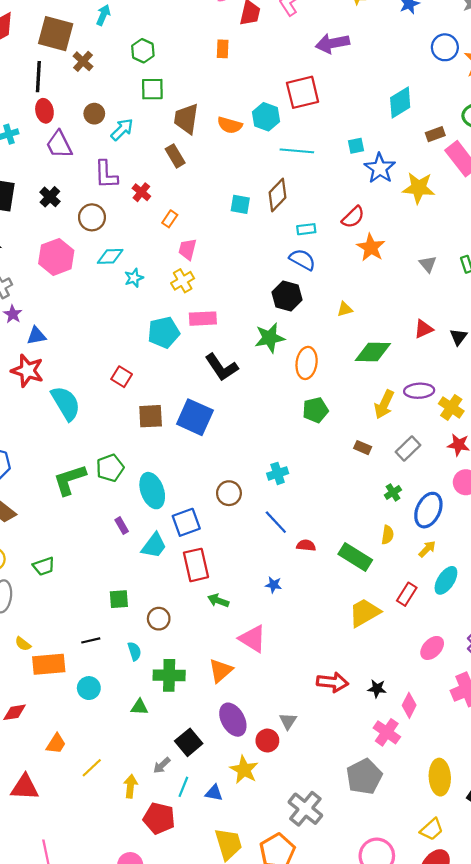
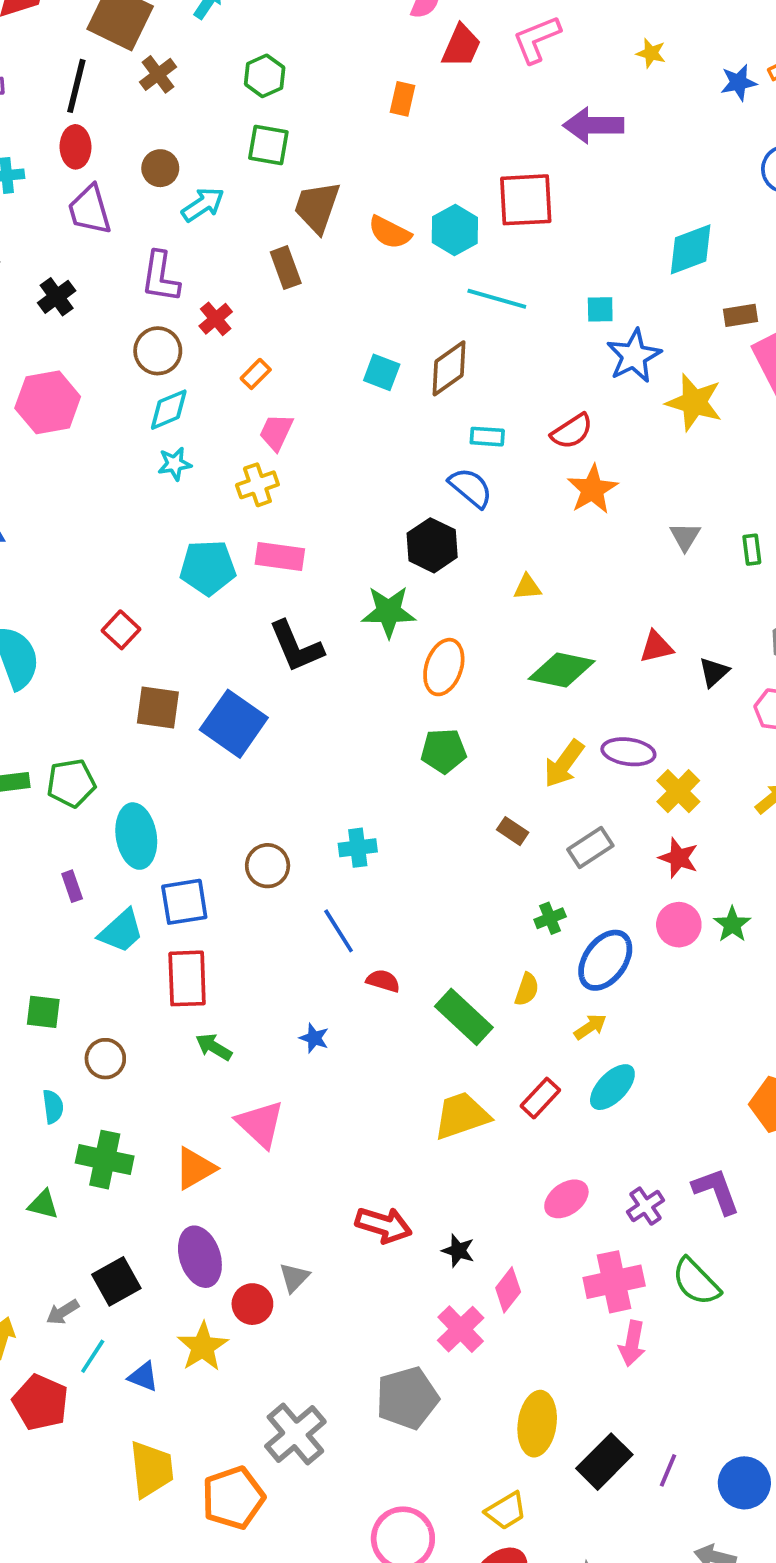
brown circle: (92, 217) -> (158, 351), moved
cyan diamond: (110, 256) -> (169, 410), moved, turned -32

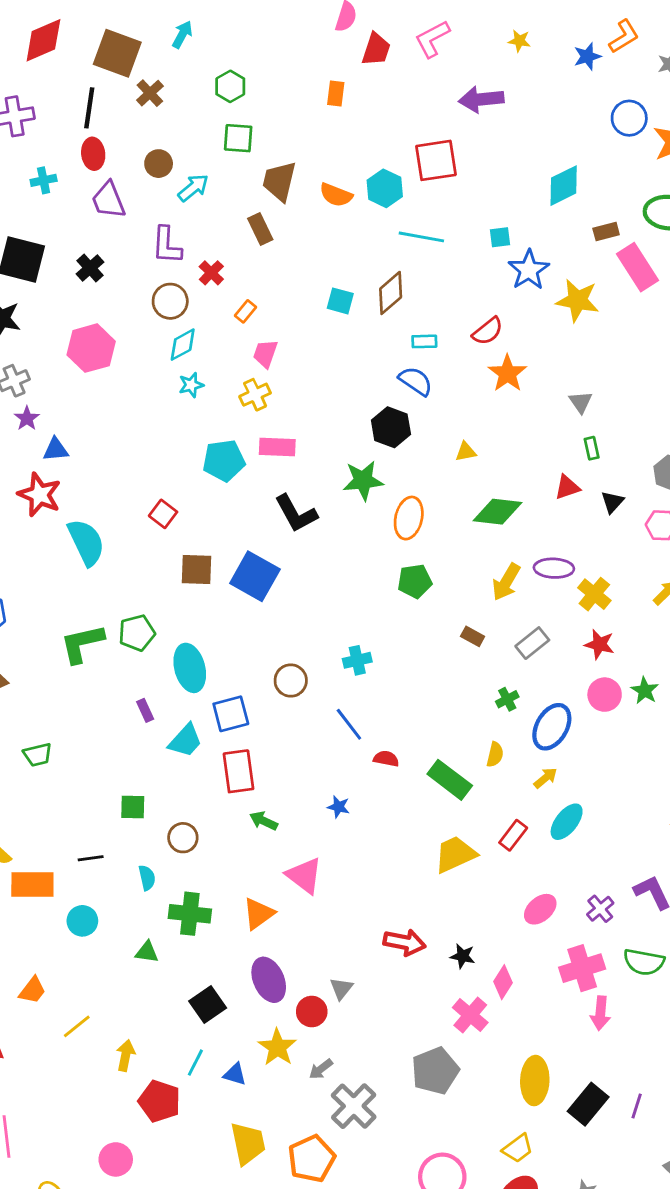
green rectangle: (752, 550) -> (592, 448), moved
green semicircle: (696, 1282) -> (644, 962), turned -30
gray arrow: (63, 1312) -> (321, 1069), moved

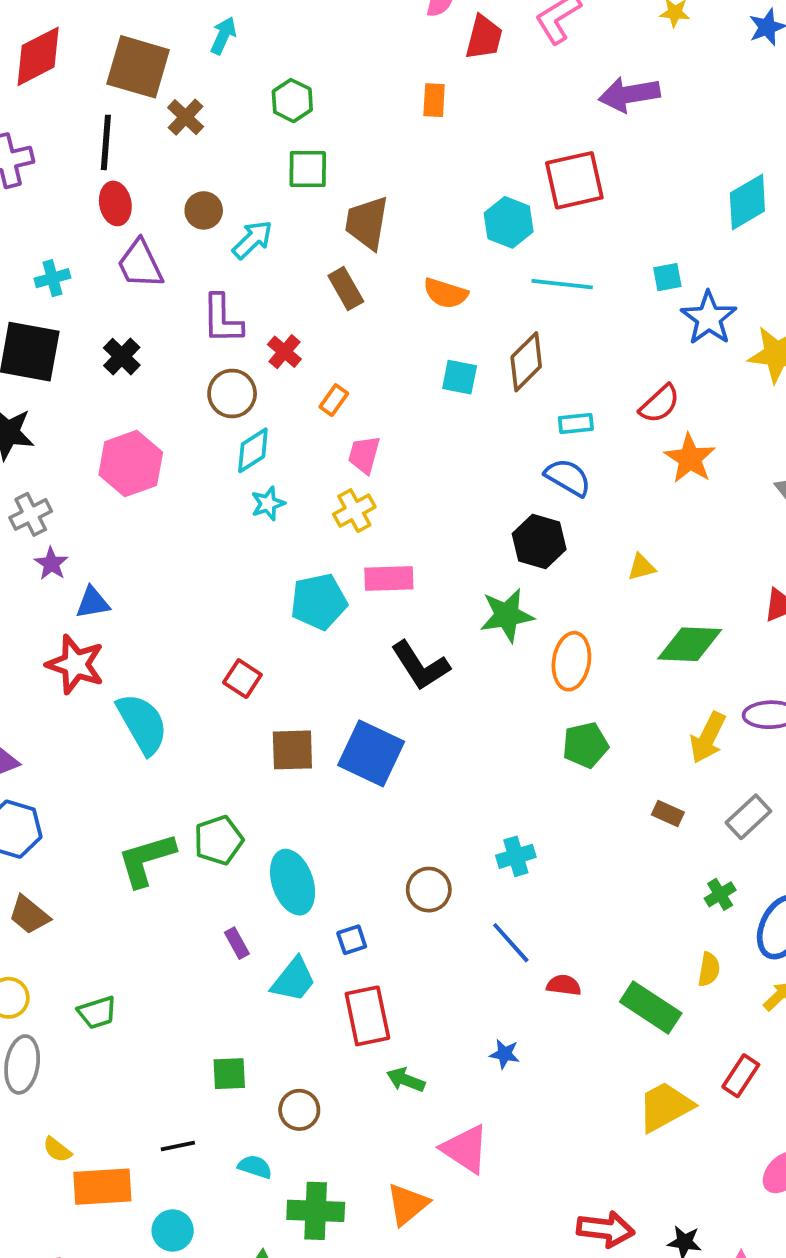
cyan cross: (44, 180) -> (52, 278), moved
orange semicircle: (336, 195) -> (446, 293), moved
blue square: (231, 714) -> (352, 940), size x0.6
cyan semicircle: (147, 878) -> (255, 1167), turned -55

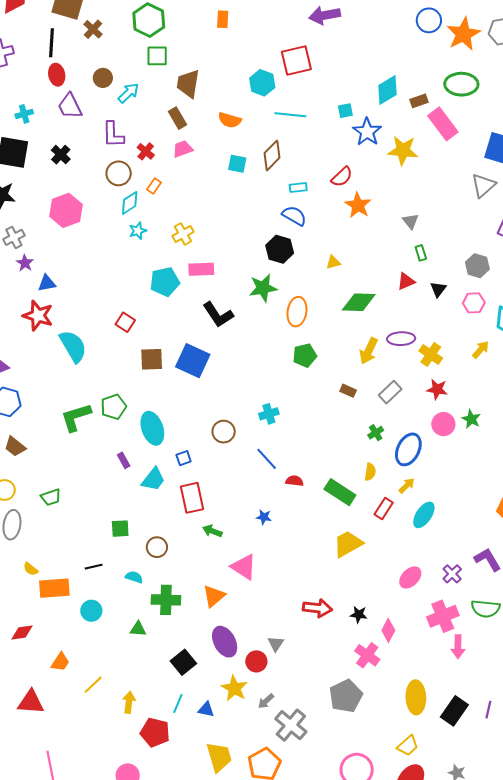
green hexagon: (292, 101) -> (149, 20), size x1.5
cyan diamond: (747, 202) -> (388, 90), moved
orange rectangle: (334, 400) -> (154, 186), moved
pink trapezoid: (364, 455) -> (183, 149), moved, turned 55
red rectangle: (741, 1076) -> (384, 508), moved

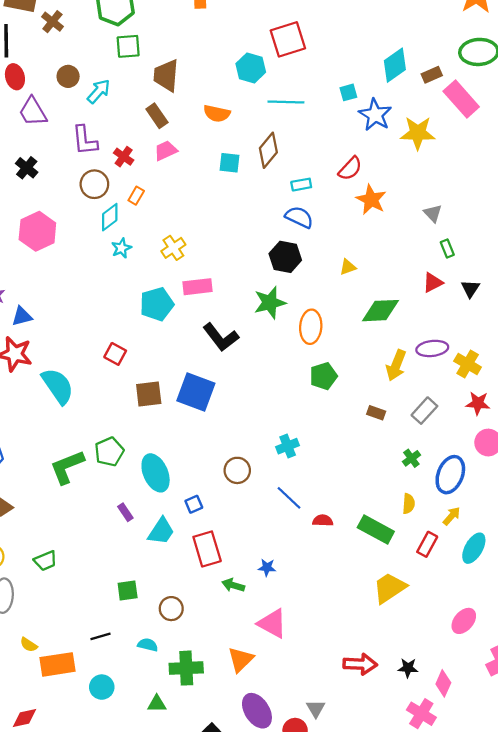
blue star: (264, 517) -> (267, 567), moved

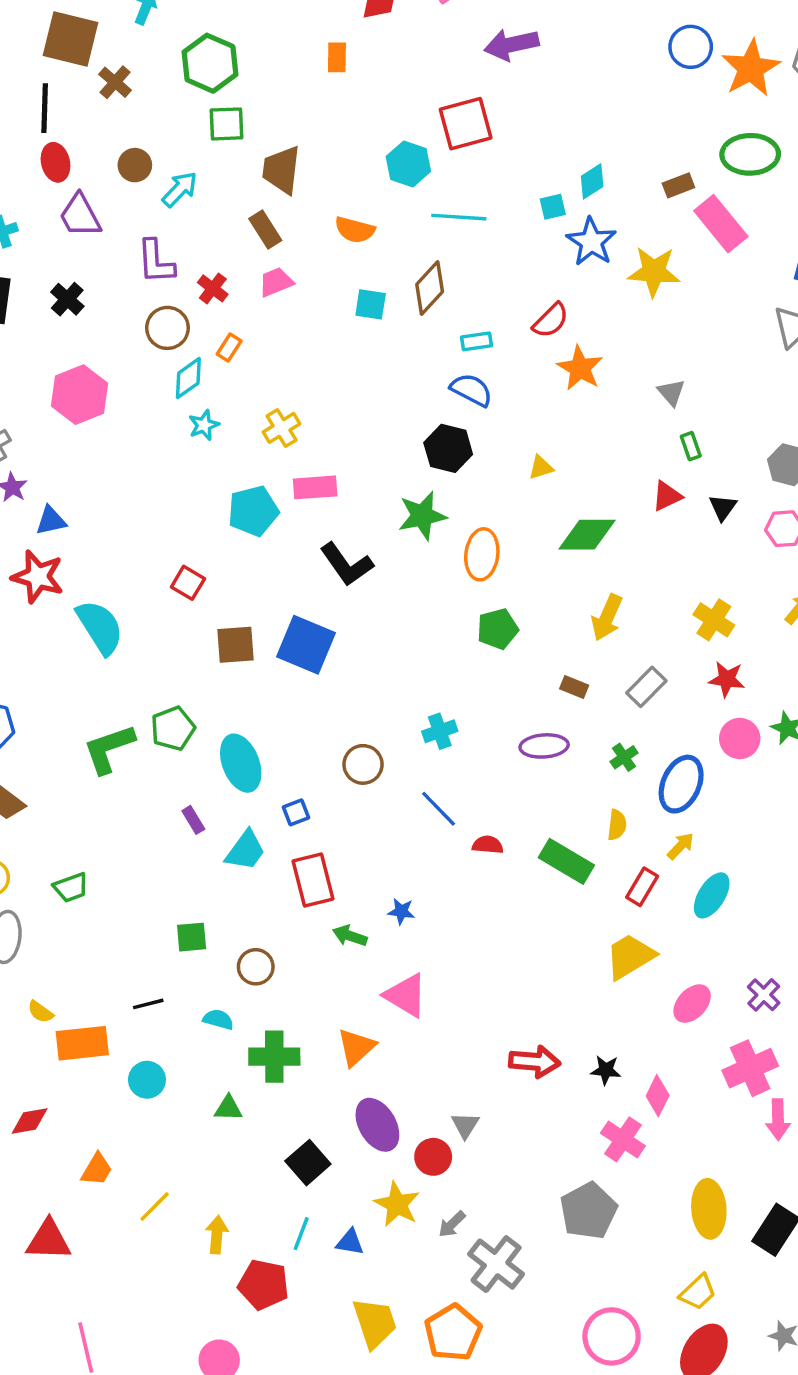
cyan diamond: (395, 65) -> (592, 181), moved, size x0.7
purple ellipse: (432, 348) -> (544, 746), moved
yellow trapezoid: (389, 588) -> (630, 956), moved

